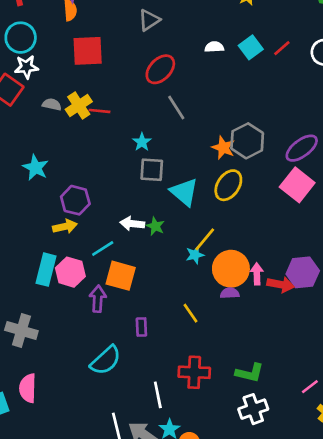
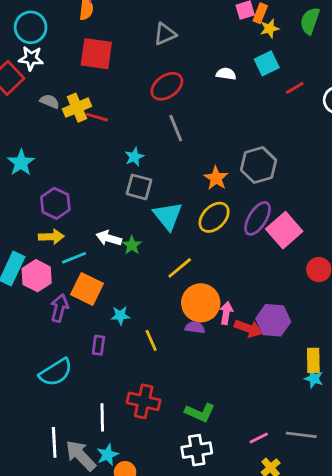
cyan square: (251, 47) -> (267, 63), moved
gray hexagon: (247, 141) -> (258, 165), moved
purple ellipse: (302, 148) -> (258, 218), moved, turned -32
yellow arrow: (65, 227) -> (51, 237), moved
cyan star: (195, 255) -> (120, 316), moved

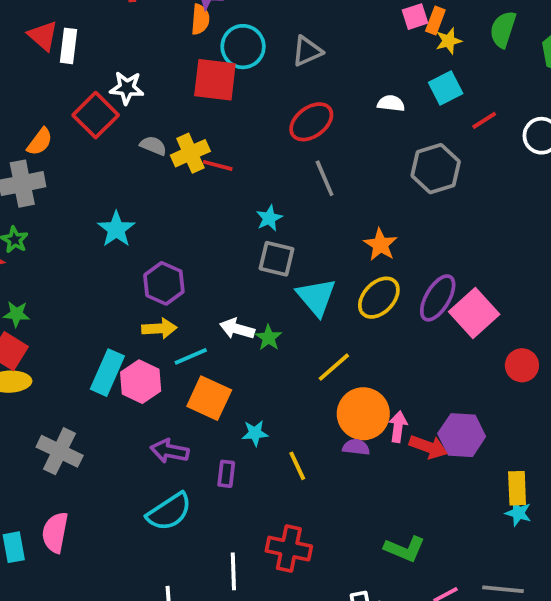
cyan circle: (31, 27) -> (243, 47), moved
gray hexagon: (258, 165) -> (436, 169), moved
purple arrow: (59, 308) -> (170, 451), moved, turned -92
green L-shape: (200, 413) -> (405, 549), moved

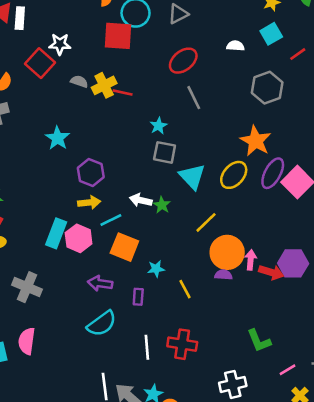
orange star: (380, 245) -> (256, 141), moved, size x1.4
green L-shape: (405, 549) -> (259, 341), turned 48
white line: (233, 571) -> (147, 347), moved

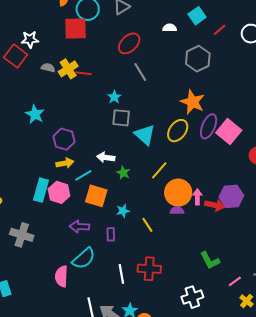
green star: (162, 205) -> (123, 173), moved
pink semicircle: (27, 341) -> (61, 276), moved

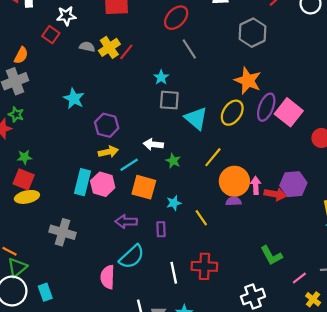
red square: (16, 56) -> (51, 35), size x0.7
red line: (83, 73) -> (126, 52), turned -56

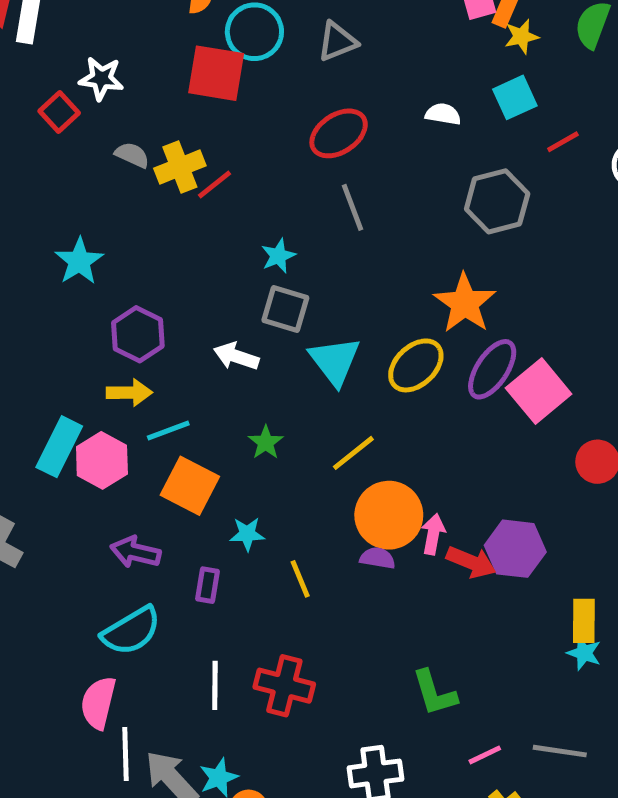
white arrow: (153, 144) -> (236, 356), moved
pink semicircle: (108, 277) -> (98, 703), moved

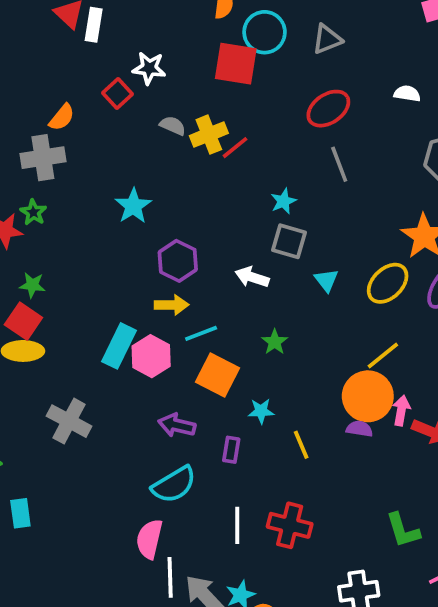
cyan triangle: (335, 361) -> (326, 280), size x0.6
yellow line: (353, 453) -> (383, 355), moved

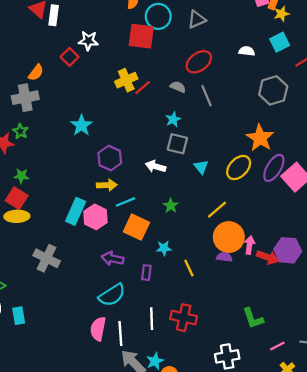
gray semicircle: (173, 126) -> (178, 87), moved
yellow line: (383, 355) -> (217, 210), moved
white line: (170, 577) -> (120, 333), moved

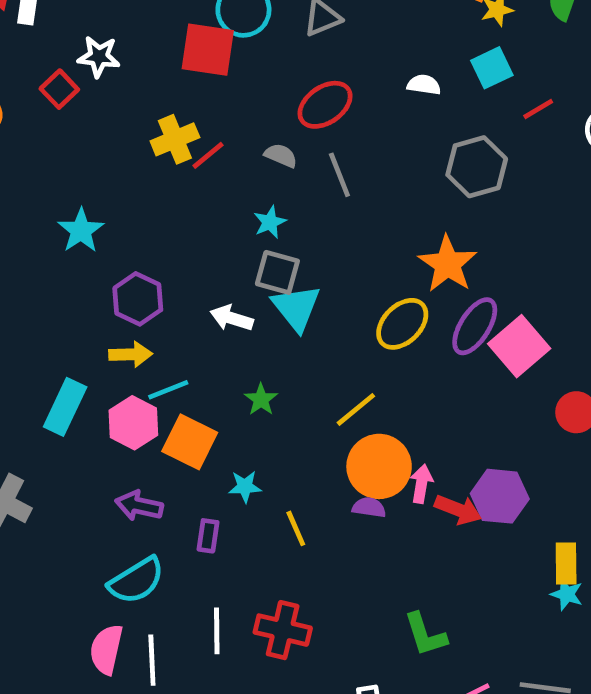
cyan triangle: (201, 167) -> (296, 308), moved, size x1.6
pink hexagon: (95, 217) -> (133, 423), moved

